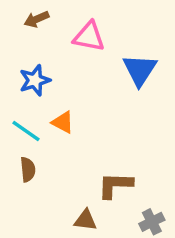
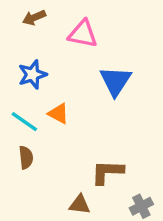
blue triangle: (140, 70) -> (115, 81), moved

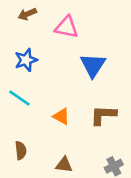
orange triangle: (58, 114) -> (61, 116), moved
brown semicircle: (26, 157) -> (21, 150), moved
brown L-shape: (107, 172) -> (103, 115), moved

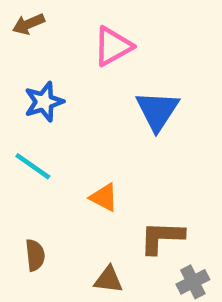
brown arrow: (27, 14) -> (28, 24), moved
pink triangle: (67, 27) -> (113, 46), turned -40
brown L-shape: (103, 115) -> (162, 237), moved

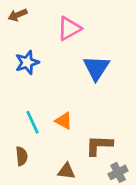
cyan line: (33, 166) -> (32, 122), moved, turned 30

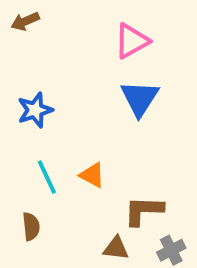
pink triangle: (69, 29) -> (132, 41), moved
blue star: (27, 62) -> (35, 110), moved
brown triangle: (66, 171) -> (116, 248), moved

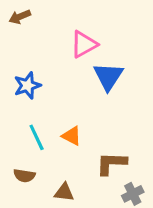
pink triangle: (132, 41) -> (84, 44), moved
brown semicircle: (31, 226) -> (24, 176), turned 105
brown triangle: (116, 248) -> (64, 192), moved

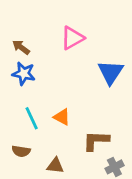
brown arrow: (20, 17) -> (21, 47), moved, turned 60
blue triangle: (108, 76) -> (111, 72), moved
blue star: (27, 85) -> (24, 74), turned 30

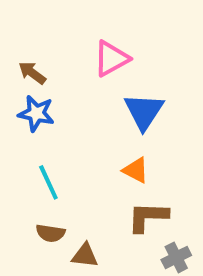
blue triangle: (111, 72) -> (144, 111), moved
orange triangle: (62, 117) -> (136, 170), moved
brown semicircle: (21, 151) -> (50, 233), moved

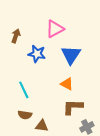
brown arrow: (32, 73) -> (16, 36), turned 72
blue star: (36, 113) -> (37, 54), moved

